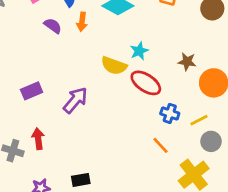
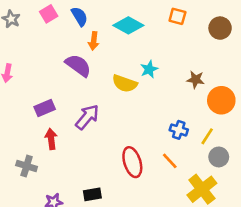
purple semicircle: (53, 26) -> (78, 65), moved, size x1.5
red ellipse: (146, 83) -> (132, 162), moved, turned 40
yellow line: (199, 120) -> (207, 136), turned -30
red arrow: (38, 139) -> (51, 139), moved

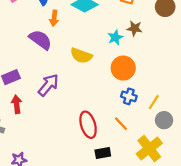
cyan star: (149, 69) -> (115, 37), moved
brown star: (196, 80) -> (135, 28), moved
orange circle: (221, 100) -> (123, 68), moved
black rectangle: (92, 194) -> (103, 153), moved

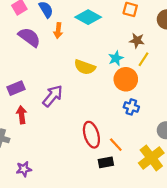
cyan star: (115, 37) -> (116, 58), moved
purple semicircle: (40, 40) -> (29, 37), moved
yellow line: (154, 102) -> (144, 59), moved
orange line: (121, 124) -> (116, 145), moved

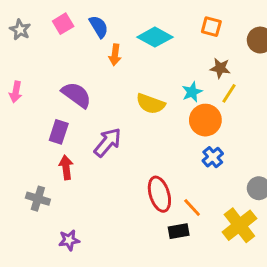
purple semicircle: (29, 37) -> (76, 95), moved
purple rectangle: (16, 88) -> (59, 132), turned -49
blue cross: (131, 107) -> (213, 157), turned 32

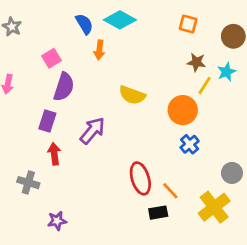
pink square: (63, 24) -> (52, 58), moved
cyan diamond: (155, 37) -> (120, 20), moved
cyan star: (192, 92) -> (226, 72), moved
purple semicircle: (76, 95) -> (64, 87), turned 72

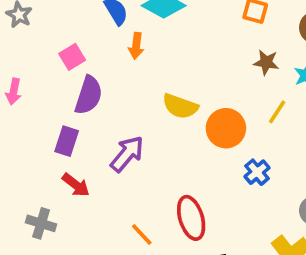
yellow line: (205, 85) -> (277, 112), moved
orange circle: (183, 110) -> (226, 128), moved
red arrow: (54, 154) -> (76, 185), turned 135
orange line: (170, 191) -> (142, 234), moved

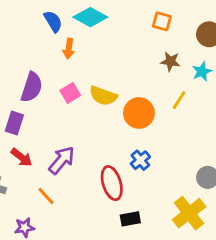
pink square: (72, 57) -> (70, 93), moved
purple arrow: (127, 154) -> (62, 160), moved
blue cross: (257, 172) -> (140, 160), moved
orange line: (142, 234) -> (46, 196), moved

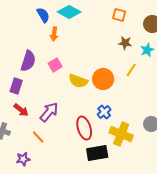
yellow semicircle: (103, 96) -> (78, 81), moved
yellow cross: (189, 213) -> (121, 134), moved, turned -30
black rectangle: (130, 219) -> (97, 153), size x1.5

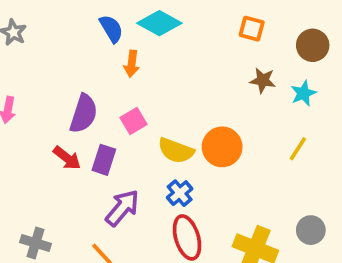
yellow line: (131, 70) -> (298, 149), moved
purple rectangle: (16, 86) -> (104, 160), moved
red arrow: (21, 110) -> (67, 158), moved
blue cross: (104, 112) -> (180, 193), moved

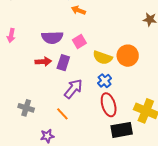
orange arrow: (132, 64) -> (78, 10), turned 104
purple semicircle: (84, 114) -> (52, 37), turned 70
red arrow: (67, 158) -> (43, 62), turned -42

